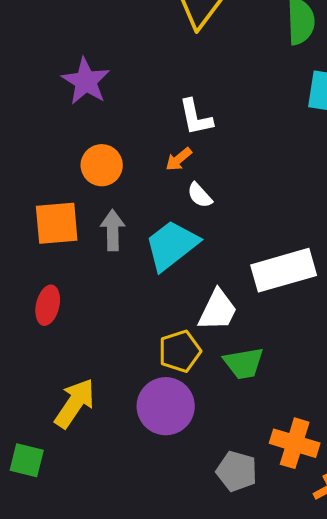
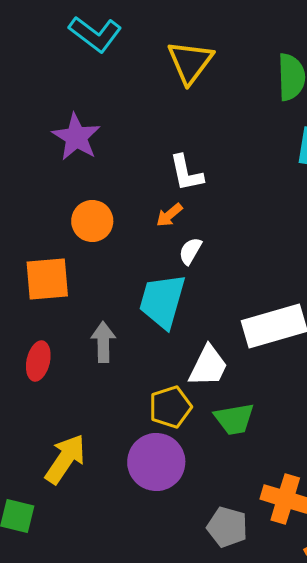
white semicircle: (200, 195) -> (190, 251), turned 72
gray arrow: (113, 230) -> (103, 342), moved
cyan trapezoid: (172, 245) -> (162, 301), turned -36

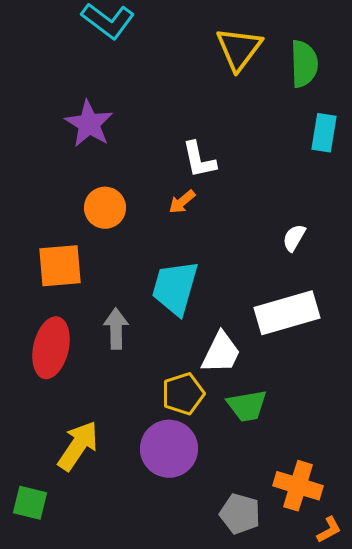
yellow triangle: (190, 62) -> (239, 49), moved
white semicircle: (190, 251) -> (294, 238), moved
red ellipse: (38, 361) -> (51, 348), size x1.5

